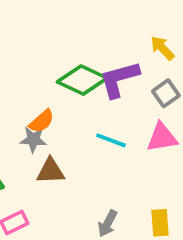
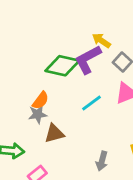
yellow arrow: (162, 48) -> (101, 40), moved
cyan line: (111, 140) -> (92, 103), turned -45

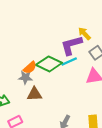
green diamond: (62, 66) -> (49, 64), moved
cyan line: (92, 103) -> (69, 62), moved

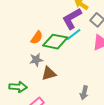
orange semicircle: (30, 68) -> (37, 38), moved

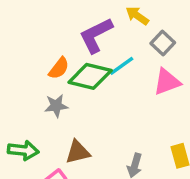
purple L-shape: (72, 19) -> (96, 35), moved
brown triangle: (49, 73) -> (78, 152), moved

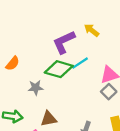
gray square: (163, 43) -> (109, 92), moved
orange semicircle: (59, 68) -> (13, 63), moved

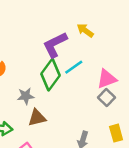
green diamond: (59, 69) -> (51, 75), turned -68
brown triangle: (49, 119) -> (37, 118), moved

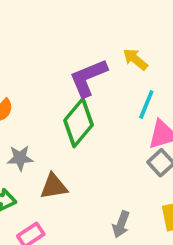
cyan line: (74, 67) -> (146, 104), moved, turned -36
gray star: (26, 96) -> (20, 158), moved

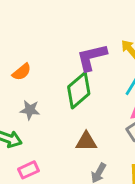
brown triangle: (54, 186) -> (86, 142), moved

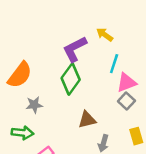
orange semicircle: (22, 72) -> (20, 75), size x1.6

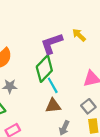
cyan line: (114, 64) -> (53, 85), moved, turned -56
gray square: (126, 101) -> (88, 106), moved

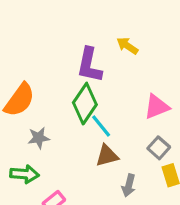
purple L-shape: (52, 44) -> (89, 65), turned -50

